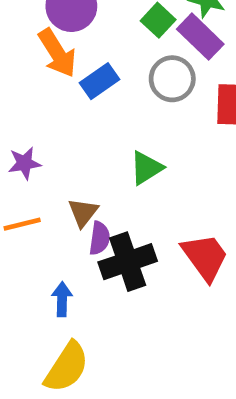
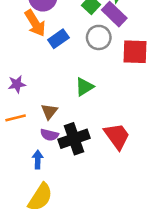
purple semicircle: (100, 238) -> (49, 135), moved, turned 96

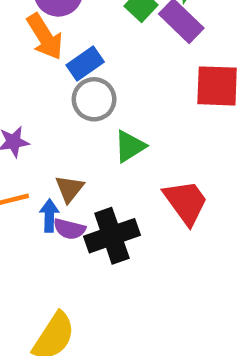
gray circle: (99, 37) -> (94, 99), moved
red trapezoid: (117, 136) -> (186, 202), moved
blue arrow: (38, 160) -> (49, 216), moved

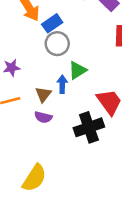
blue arrow: (49, 216) -> (62, 84), moved
black cross: (112, 236) -> (89, 127), moved

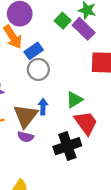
green triangle: (78, 70) -> (74, 100), moved
brown triangle: (43, 94) -> (26, 116), size x1.6

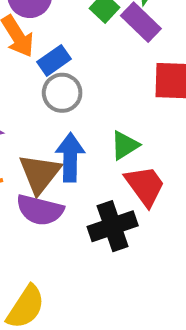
blue arrow: (43, 107) -> (70, 157), size x1.6
purple semicircle: (26, 137) -> (40, 210), size x1.6

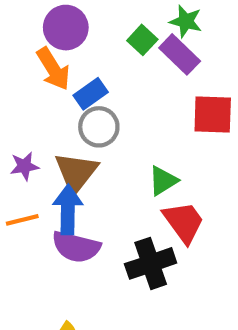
blue arrow: (70, 157) -> (68, 210), moved
brown triangle: (40, 174) -> (76, 172), moved

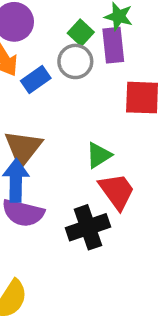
purple rectangle: (180, 54) -> (113, 45), turned 40
gray circle: (99, 127) -> (75, 61), moved

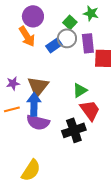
purple rectangle: (113, 45) -> (88, 43), moved
blue rectangle: (36, 79) -> (54, 45), moved

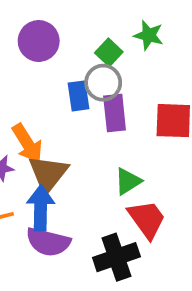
orange arrow: (27, 36) -> (27, 143), moved
purple rectangle: (88, 43) -> (115, 113), moved
blue rectangle: (54, 45) -> (78, 96), turned -63

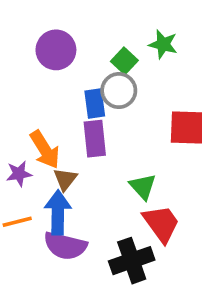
purple rectangle: (115, 113) -> (95, 139), moved
brown triangle: (48, 174) -> (65, 179), size x0.6
green triangle: (128, 181) -> (143, 187), turned -40

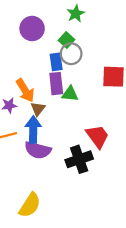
green star: (163, 44) -> (76, 14), moved, turned 30
green square: (124, 61) -> (66, 40), moved
green triangle: (143, 187) -> (70, 94), moved, turned -42

